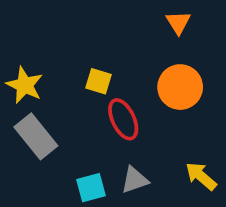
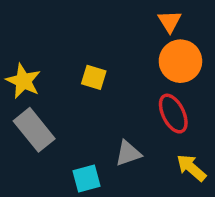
orange circle: (180, 87) -> (180, 61), moved
red ellipse: (123, 119) -> (173, 114), moved
gray triangle: (135, 180) -> (128, 153), moved

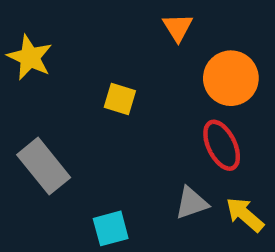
orange triangle: (170, 21) -> (178, 27), moved
yellow star: (23, 81) -> (30, 57), moved
gray triangle: (128, 153) -> (192, 203), moved

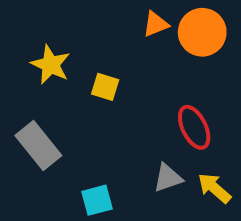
orange triangle: (178, 27) -> (156, 24), turned 40
yellow star: (30, 57) -> (50, 65), moved
orange circle: (231, 78) -> (202, 32), moved

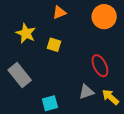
orange triangle: (156, 24) -> (59, 12), moved

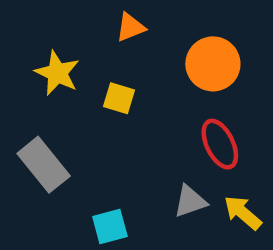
orange circle: (104, 17) -> (213, 64), moved

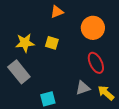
yellow star: (57, 73) -> (25, 43), moved, turned -30

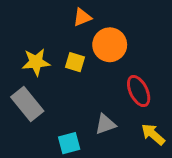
orange circle: (93, 28) -> (110, 45), moved
gray triangle: (83, 88) -> (105, 124), moved

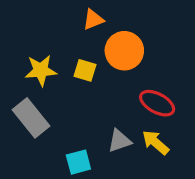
red ellipse: (139, 91) -> (157, 103), turned -36
yellow arrow: (153, 134) -> (155, 142), moved

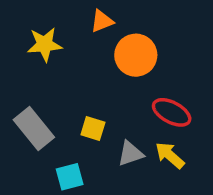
yellow star: (41, 70) -> (45, 44), moved
yellow square: (85, 70) -> (93, 128), moved
cyan square: (78, 162) -> (70, 177), moved

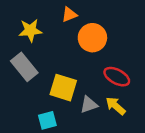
gray rectangle: (34, 128) -> (24, 67), moved
yellow square: (93, 128) -> (63, 88), size x1.6

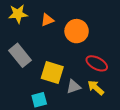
orange triangle: (69, 15) -> (47, 20), moved
yellow star: (30, 30) -> (18, 14), moved

